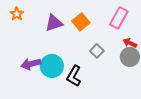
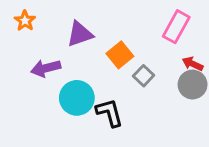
orange square: (81, 22) -> (120, 55), moved
purple arrow: (31, 64) -> (46, 68), moved
black L-shape: (74, 76) -> (109, 113), turned 135

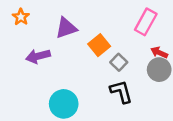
cyan circle: (77, 98) -> (64, 104), moved
black L-shape: (109, 113) -> (121, 92), moved

